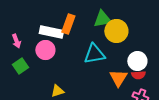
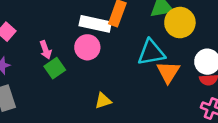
pink arrow: (16, 41) -> (46, 50), moved
orange triangle: (118, 78) -> (168, 72), moved

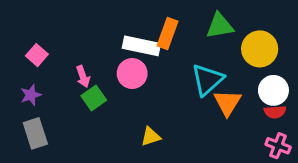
yellow circle: (180, 23) -> (260, 49), moved
cyan triangle: (151, 53) -> (207, 80), turned -32

